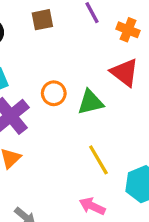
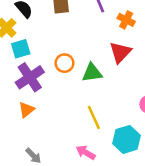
red triangle: (125, 72) -> (120, 52), turned 30

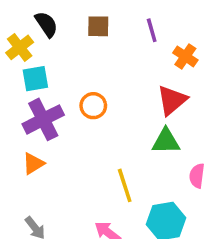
green triangle: (92, 73) -> (166, 141), moved

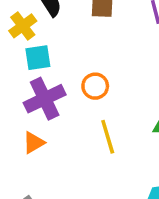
yellow line: (125, 185) -> (108, 137), moved

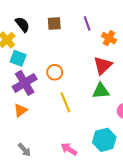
cyan square: (38, 58) -> (18, 58), turned 35

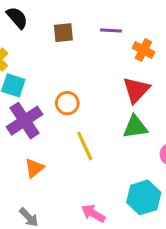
black semicircle: (22, 24) -> (17, 18), moved
purple line: (87, 24) -> (111, 30), turned -64
orange triangle: (20, 110) -> (34, 168), moved

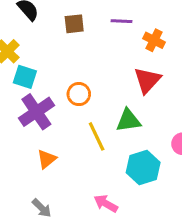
green triangle: (135, 127) -> (128, 120), moved
cyan hexagon: (144, 197) -> (143, 167), moved

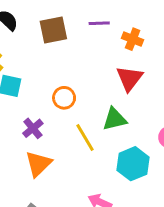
brown square: (74, 24) -> (53, 30), size x1.4
purple cross: (36, 112) -> (33, 128), moved, size x0.6
orange triangle: (47, 159) -> (38, 164), size x1.4

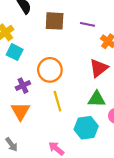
orange circle: (64, 98) -> (50, 70), size x1.5
green triangle: (114, 119) -> (97, 99), moved
orange triangle: (38, 164) -> (20, 111), turned -30

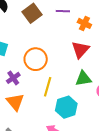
brown square: (55, 21) -> (32, 13), turned -30
yellow line: (57, 101) -> (48, 87), turned 42
cyan hexagon: (86, 128) -> (66, 107), moved

